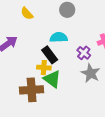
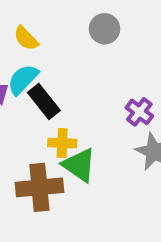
cyan semicircle: (59, 37) -> (23, 79), moved, turned -42
black rectangle: (50, 55) -> (44, 101), moved

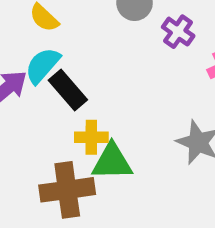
purple cross: (139, 112) -> (178, 32), moved
green triangle: (79, 165) -> (112, 162), turned -33

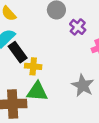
yellow cross: (91, 137) -> (33, 66), moved

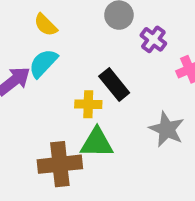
black rectangle: (18, 52) -> (114, 85), moved

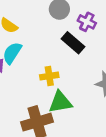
black rectangle: (114, 85) -> (73, 43), moved

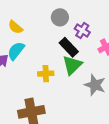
green triangle: (60, 102) -> (72, 65), moved, turned -40

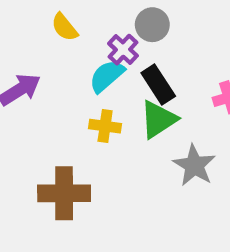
purple cross: (82, 31) -> (123, 50), moved
cyan semicircle: (16, 51) -> (107, 76), moved

